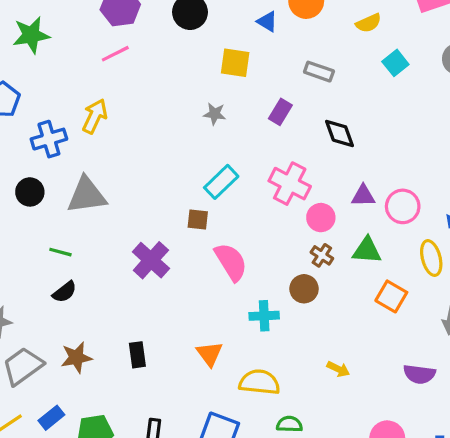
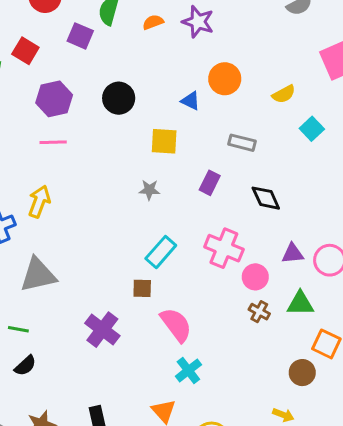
pink line: (115, 54) -> (53, 142), turned 30
brown circle: (304, 289) -> (302, 373), moved
cyan cross: (264, 316) -> (188, 370), moved, turned -30

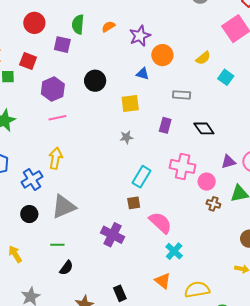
purple star: (198, 22) -> (140, 36), moved, turned -30

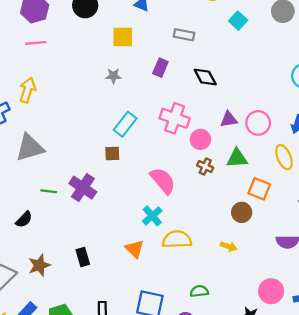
pink semicircle: (160, 223) -> (163, 181), moved
green line: (57, 245) -> (49, 191), moved
yellow semicircle: (197, 290) -> (177, 239), moved

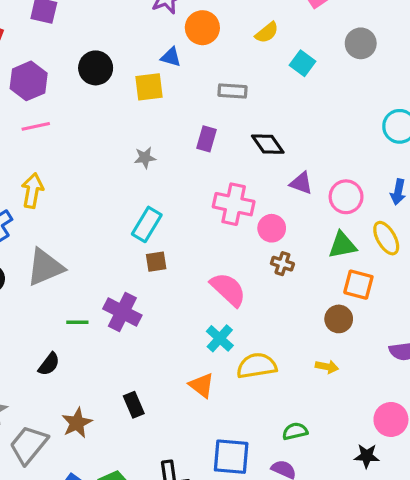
yellow square: (123, 37) -> (149, 87), moved
purple triangle: (229, 119) -> (301, 183), moved, turned 36
cyan rectangle: (125, 124) -> (147, 224), moved
green triangle: (237, 158) -> (342, 245), moved

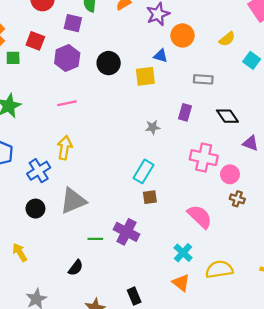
purple hexagon: (29, 81) -> (67, 58), moved
gray star: (145, 158) -> (153, 127), moved
cyan cross: (220, 338) -> (183, 253), moved

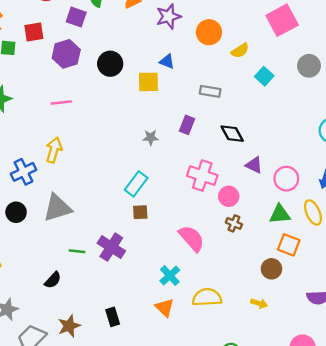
orange circle: (182, 35) -> (209, 32), moved
red square: (35, 41) -> (34, 32), turned -36

